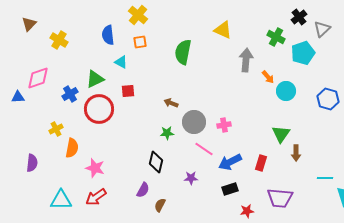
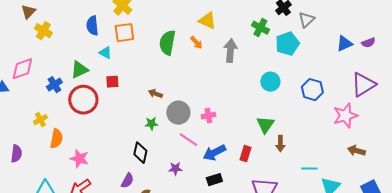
brown triangle: (29, 24) -> (28, 12), moved
orange square: (140, 42) -> (124, 33), size x1.5
orange arrow: (268, 77) -> (196, 43), moved

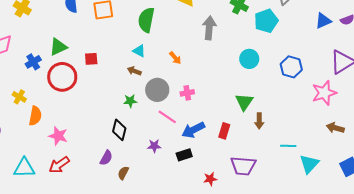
orange arrow: (196, 43) -> (175, 58), moved
cyan triangle: (105, 53) -> (139, 51), moved
yellow cross: (40, 120) -> (19, 97), turned -32
black rectangle: (214, 180) -> (184, 155), moved

